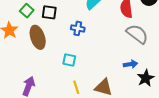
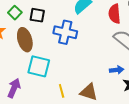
blue cross: (78, 28) -> (65, 32), size x1.6
cyan square: (69, 60) -> (39, 66), moved, size x1.6

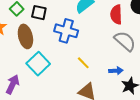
cyan square: (39, 66) -> (38, 64), turned 30
yellow line: (62, 91) -> (83, 63), moved, turned -32

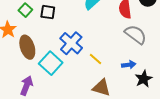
blue cross: (66, 31) -> (71, 43), moved, turned 30
brown ellipse: (25, 36) -> (27, 47), moved

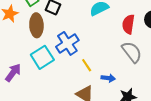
brown ellipse: (27, 47) -> (36, 25), moved
blue arrow: (129, 65) -> (108, 78), moved

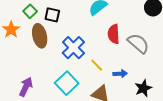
red semicircle: (128, 24) -> (114, 34), moved
cyan square: (42, 57) -> (67, 83), moved

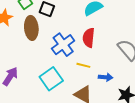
red semicircle: (114, 34) -> (89, 38), moved
yellow line: (97, 65) -> (83, 65), turned -40

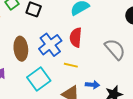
brown ellipse: (31, 28) -> (21, 49), moved
blue arrow: (106, 77) -> (92, 85), moved

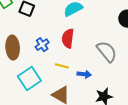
blue cross: (50, 45) -> (42, 45), size x0.6
blue arrow: (92, 85) -> (84, 74), moved

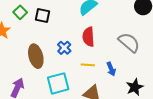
blue arrow: (84, 74) -> (111, 69), turned 72
cyan square: (29, 78) -> (58, 83), turned 30

